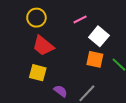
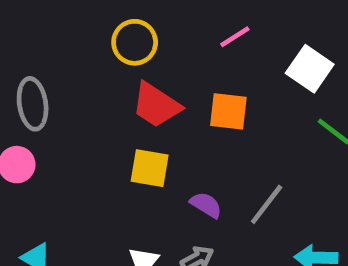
white square: (99, 36) -> (310, 69), moved
orange square: (95, 59) -> (228, 111), moved

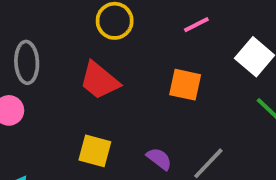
red trapezoid: (156, 105) -> (100, 81), moved
yellow square: (150, 168) -> (95, 151), moved

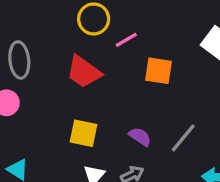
pink line: (196, 25) -> (126, 40), moved

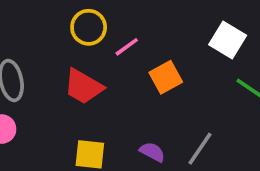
orange square: (159, 71) -> (166, 77), turned -32

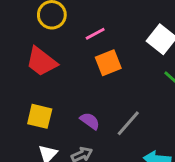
pink line: (127, 47) -> (95, 34), moved

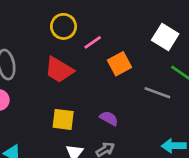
pink line: (95, 34) -> (93, 42), moved
gray line: (128, 123) -> (157, 93), moved, turned 75

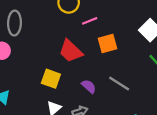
red trapezoid: (59, 70) -> (71, 51), moved
gray line: (157, 93) -> (119, 83), moved

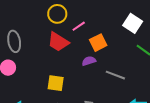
red trapezoid: (71, 51) -> (58, 42), moved
purple semicircle: (89, 86) -> (89, 61), moved, turned -48

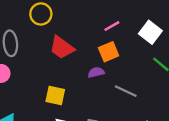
yellow circle: (57, 14) -> (41, 14), moved
pink line: (79, 26) -> (112, 26), moved

